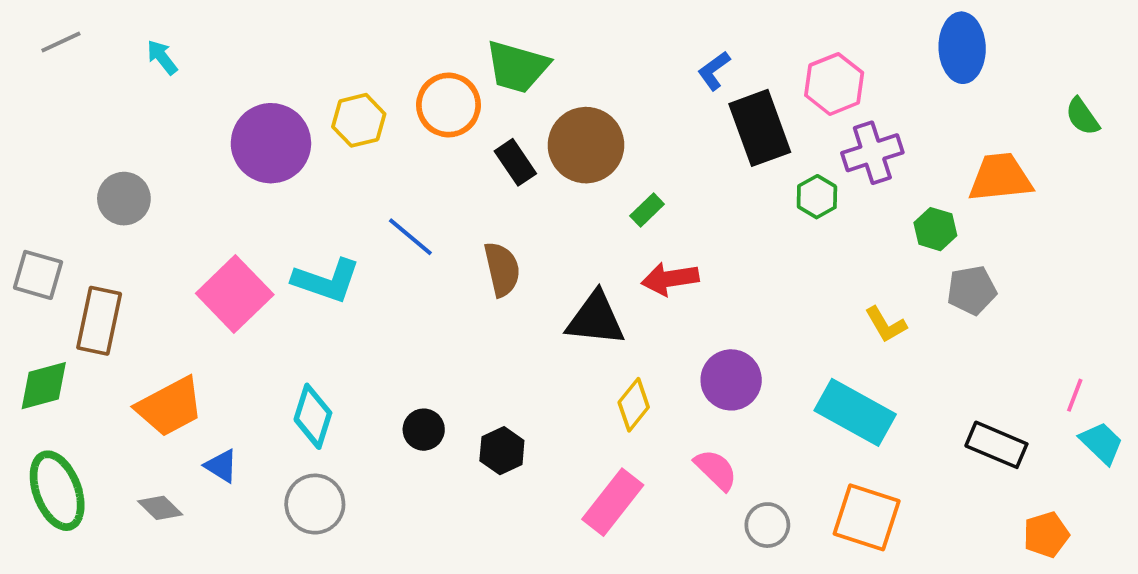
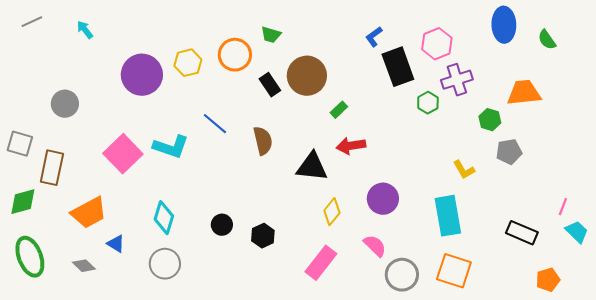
green trapezoid: (517, 67) -> (271, 35), size x0.6
green semicircle: (1082, 116) -> (547, 40), moved
cyan rectangle: (855, 412) -> (448, 216), turned 51
gray circle: (767, 525) -> (402, 275), size x1.4

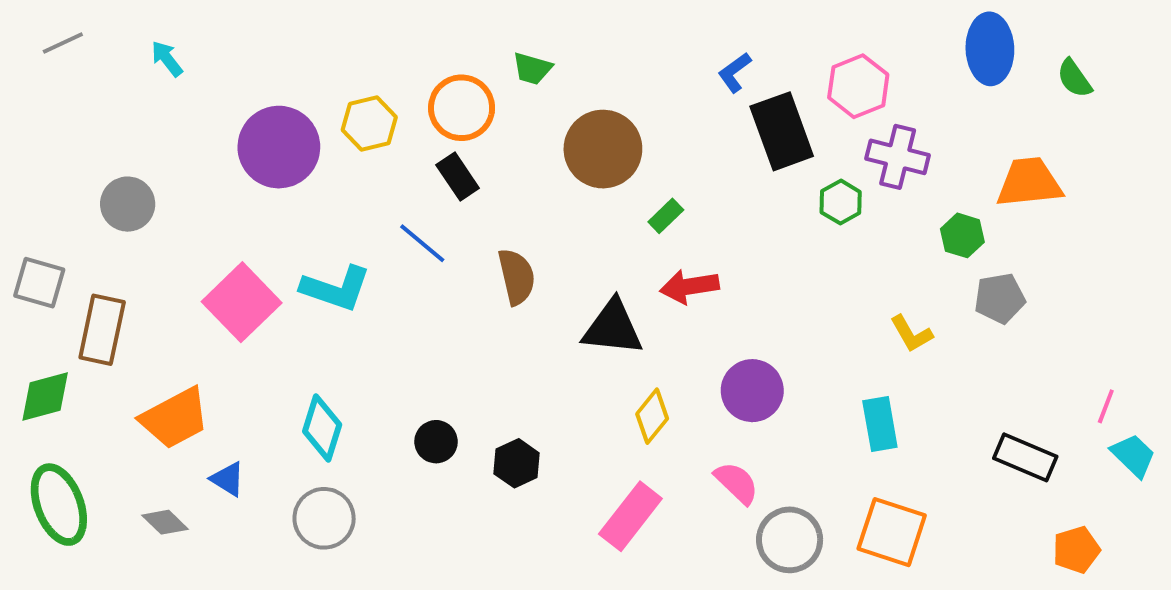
purple cross: (457, 80) -> (898, 157), turned 32
black rectangle: (270, 85) -> (458, 177), moved
cyan rectangle: (448, 216) -> (880, 424), size x0.7

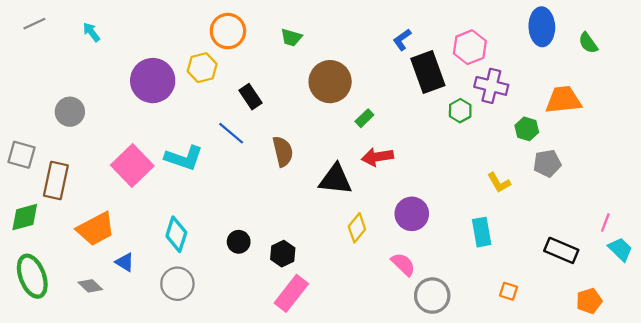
orange circle: (462, 108) -> (228, 31), moved
pink rectangle: (630, 516) -> (291, 293), moved
orange square: (892, 532) -> (509, 291), moved, size x0.5

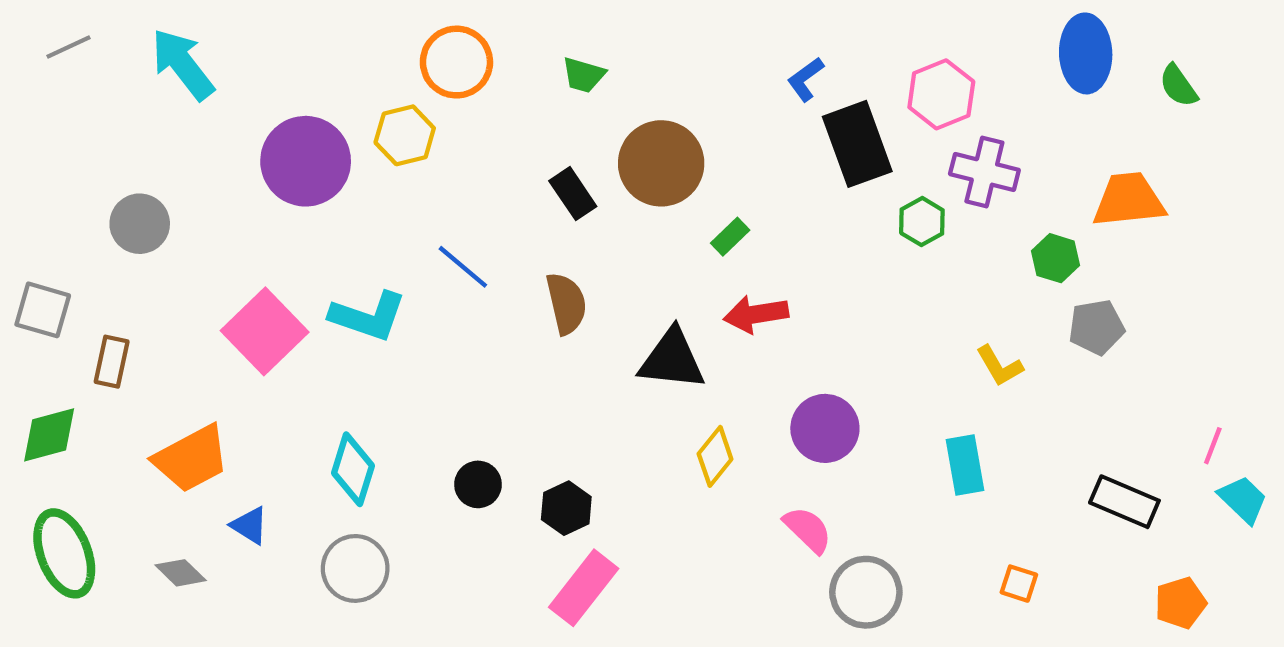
cyan arrow: (91, 32) -> (183, 64), size x1.8
black rectangle: (251, 97) -> (573, 194), moved
brown rectangle: (56, 181) -> (112, 362), size x0.7

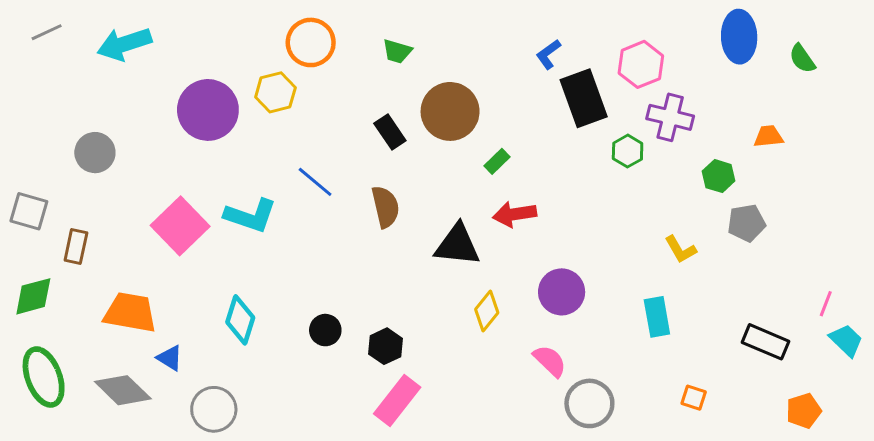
cyan arrow: (183, 64) -> (124, 44), turned -70
orange trapezoid: (1129, 200) -> (768, 136), size x0.6
orange trapezoid: (191, 459) -> (130, 312), turned -142
gray circle: (355, 568) -> (214, 409), moved
gray diamond: (181, 573) -> (123, 390), size x1.6

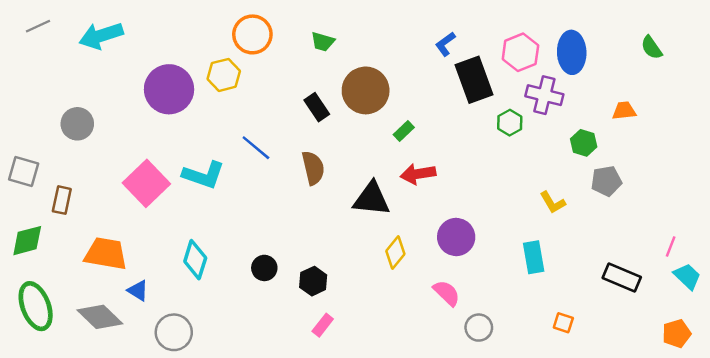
blue ellipse: (739, 37) -> (572, 52), moved
pink rectangle: (397, 401) -> (323, 325), size x0.6
gray circle: (589, 403) -> (479, 328), size x0.7
orange pentagon: (804, 411) -> (677, 334), moved

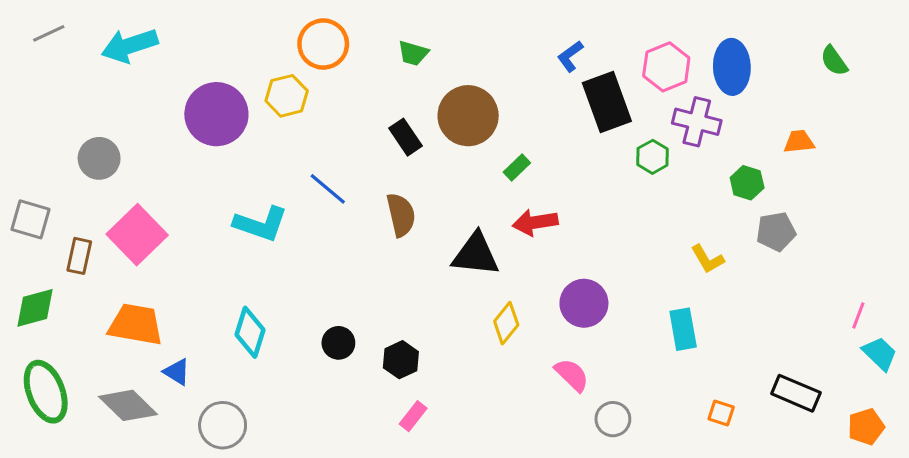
pink square: (146, 183) -> (137, 235), moved
black rectangle: (622, 278) -> (796, 393), moved

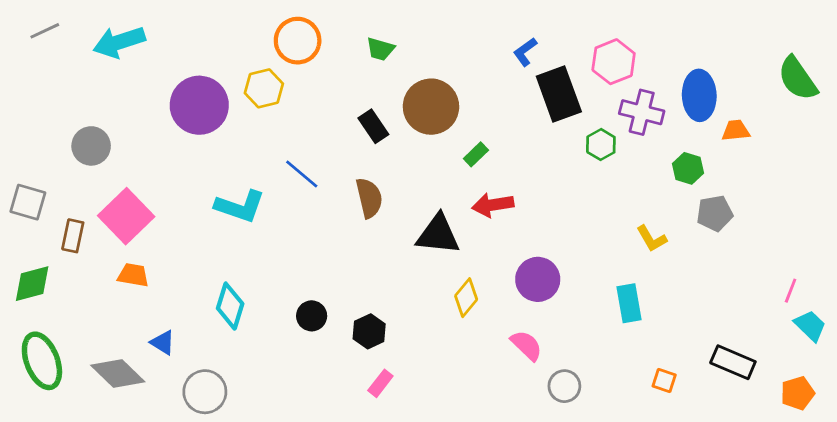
green semicircle: (834, 61) -> (798, 79), moved, size x1.6
blue ellipse: (732, 67) -> (699, 95), moved
orange trapezoid: (136, 325) -> (133, 275), moved, size x0.6

